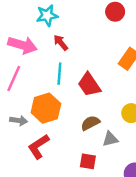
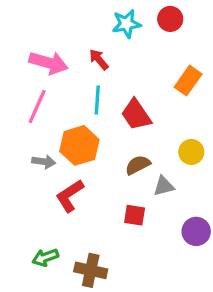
cyan star: (47, 15) -> (126, 24), moved

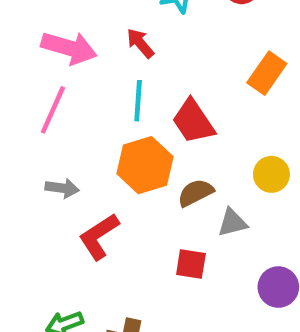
orange hexagon: (79, 145) -> (145, 165), moved

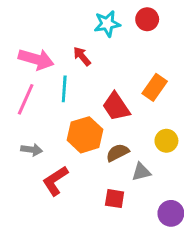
orange rectangle: (267, 73) -> (155, 87), moved
cyan line: (138, 101) -> (64, 89), moved

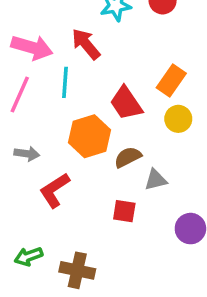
red arrow: (82, 56) -> (86, 44), size x1.4
yellow circle: (166, 141) -> (178, 119), moved

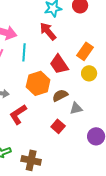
red arrow: (86, 44) -> (48, 31), moved
red square: (124, 211) -> (58, 126), turned 32

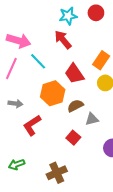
cyan line: (24, 52) -> (38, 61), turned -48
brown cross: (31, 160) -> (57, 173), moved, turned -36

